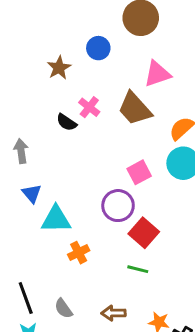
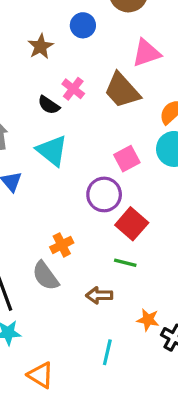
cyan triangle: (56, 219) -> (52, 151), moved, turned 40
gray semicircle: (64, 309) -> (46, 276), moved, size x1.4
brown arrow: (113, 313) -> (99, 295), moved

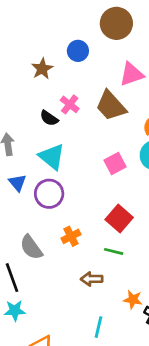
purple circle: (104, 194) -> (49, 194), moved
orange cross: (62, 245) -> (71, 236), moved
gray semicircle: (46, 276) -> (31, 247), moved

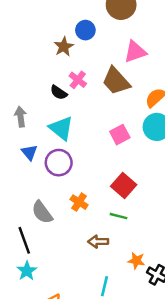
brown star: (42, 69) -> (64, 47), moved
orange cross: (71, 236) -> (79, 202), turned -30
cyan star: (15, 311) -> (27, 271), turned -30

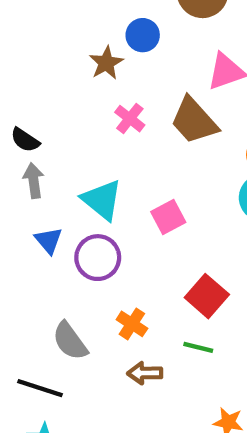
black semicircle: (59, 93) -> (25, 140), moved
pink square: (120, 135) -> (168, 217), moved
black line: (24, 240) -> (40, 388), turned -52
brown arrow: (98, 242) -> (145, 373), moved

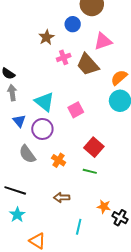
blue circle: (143, 35) -> (73, 24), moved
pink cross: (130, 119) -> (64, 57), moved, turned 32
gray semicircle: (70, 341) -> (27, 154), moved
brown arrow: (145, 373) -> (62, 197), moved

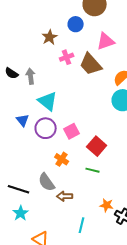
gray arrow: (12, 93) -> (31, 76), moved
pink square: (76, 110) -> (72, 131), moved
gray semicircle: (27, 154) -> (47, 182), moved

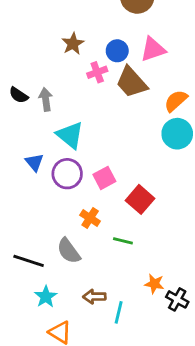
blue circle: (76, 24) -> (117, 51), moved
green line: (93, 170) -> (123, 241), moved
brown arrow: (65, 196) -> (94, 297), moved
cyan star: (21, 213) -> (46, 297), moved

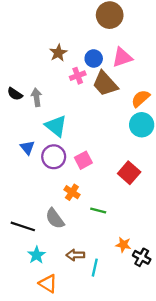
red square: (140, 199) -> (129, 173), moved

